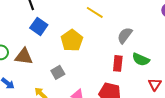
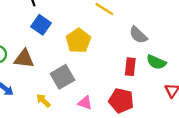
gray semicircle: (125, 35) -> (138, 35), turned -84
gray square: (58, 72) -> (62, 77), size x1.5

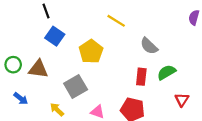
green semicircle: (156, 62) -> (167, 72), turned 126

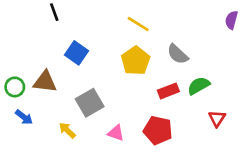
blue square: (55, 36) -> (76, 53), moved
yellow pentagon: (91, 51) -> (136, 61), moved
green circle: (13, 65) -> (15, 87), moved
red rectangle: (141, 77) -> (168, 91), turned 63

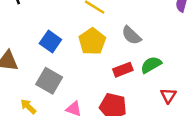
blue square: (76, 53) -> (50, 41), moved
gray square: (90, 103) -> (49, 81), turned -30

